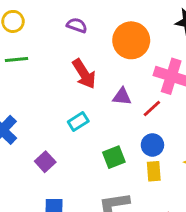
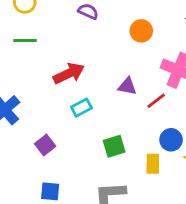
orange circle: (131, 40) -> (141, 31), size x0.6
red arrow: (84, 74) -> (69, 73), moved, turned -88
blue circle: (152, 145) -> (171, 140), moved

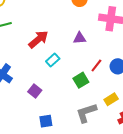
red line: (156, 101) -> (96, 66), moved
yellow rectangle: (153, 164) -> (111, 99), moved, turned 72

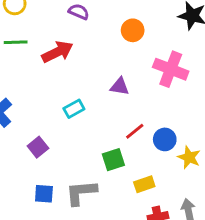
red arrow: (38, 39) -> (57, 52), moved
green square: (81, 80) -> (113, 160), moved
gray L-shape: (86, 113) -> (81, 193), moved

